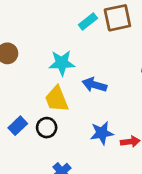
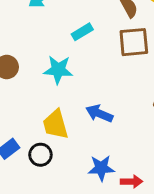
cyan rectangle: (88, 21) -> (82, 32), moved
cyan star: (62, 63) -> (58, 70), moved

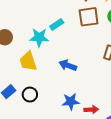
cyan rectangle: (82, 32) -> (57, 24), moved
yellow trapezoid: (55, 124) -> (28, 61), moved

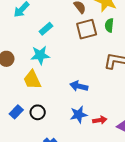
cyan rectangle: (57, 24) -> (46, 29), moved
blue arrow: (68, 65) -> (79, 86), moved

